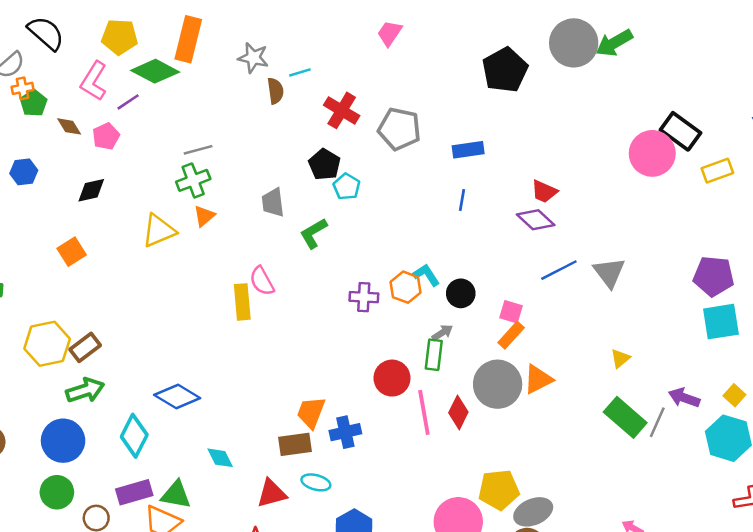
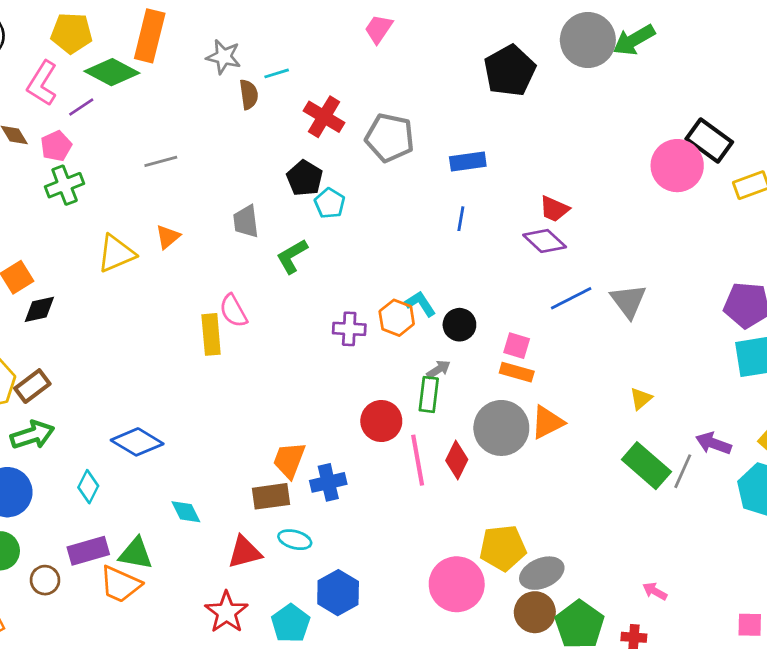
green cross: (193, 180) -> (65, 185), moved
black diamond: (91, 190) -> (39, 309), moved
orange rectangle: (511, 335) -> (517, 372), turned 64
cyan diamond: (134, 436) -> (88, 487), size x0.7

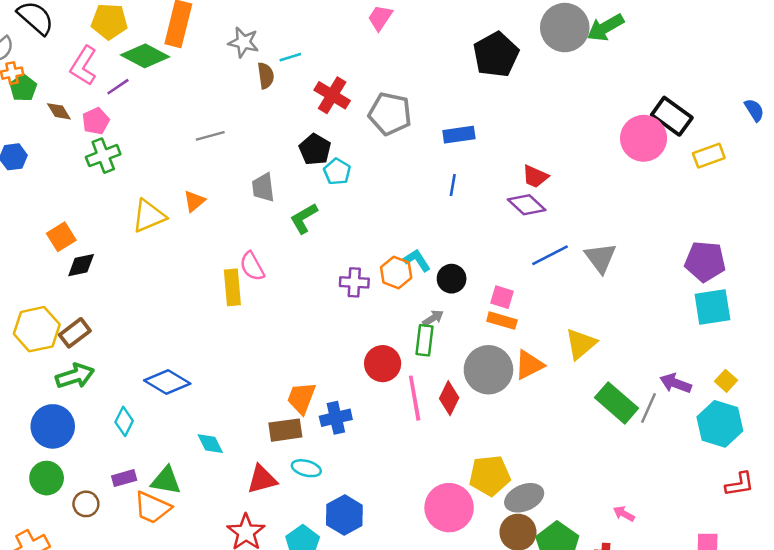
gray line: (161, 161) -> (210, 136), moved
yellow triangle: (641, 399) -> (581, 344), moved, size x1.6
purple rectangle: (88, 551) -> (124, 478), size x0.7

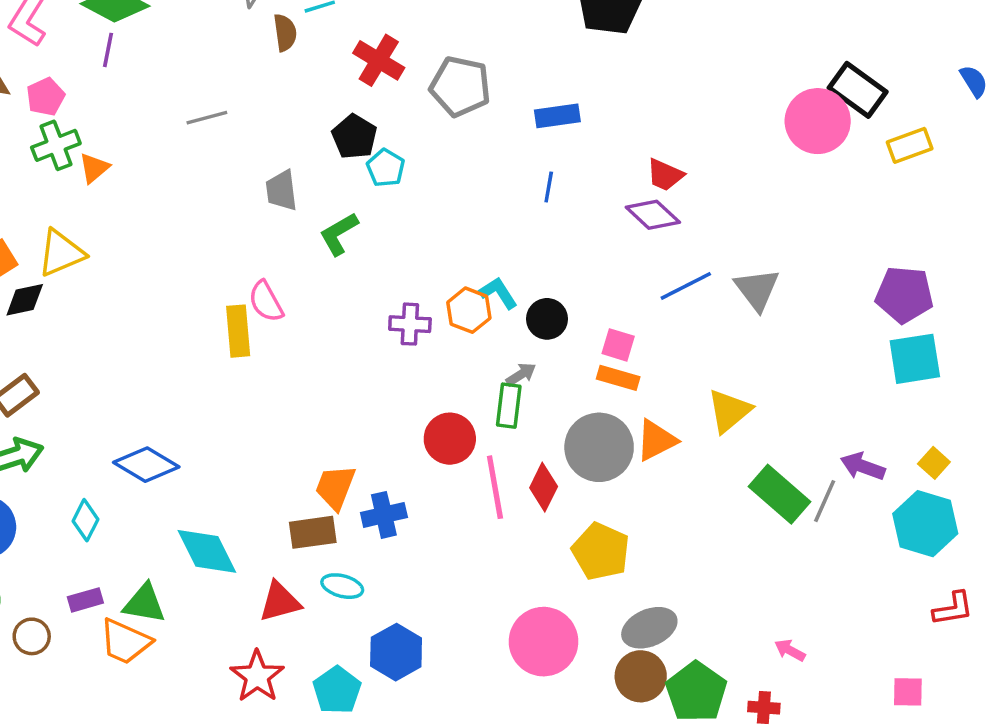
purple line: (118, 87) -> (108, 50), moved, turned -45
orange triangle: (194, 201) -> (94, 168), moved
yellow triangle: (149, 216) -> (61, 253), moved
cyan diamond: (210, 444) -> (207, 551), size x1.6
yellow pentagon: (490, 476) -> (601, 551), moved, turned 30

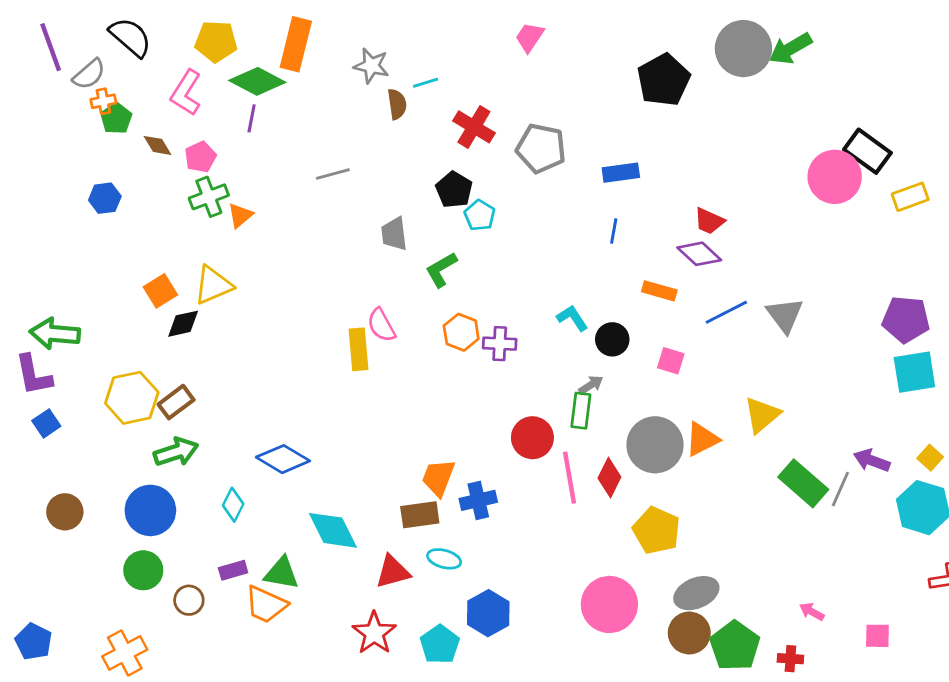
orange hexagon: (469, 310) -> (461, 332), moved
orange rectangle: (618, 378) -> (659, 291), moved
pink square: (908, 692) -> (877, 636), moved

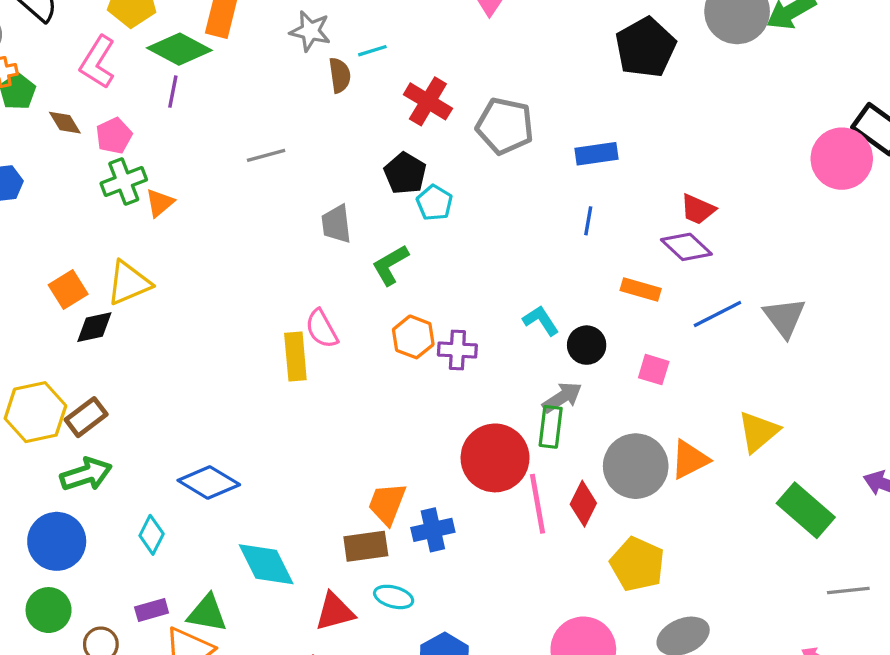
gray arrow: (591, 385) -> (562, 397), size x1.4
red circle: (532, 438) -> (495, 458), size x1.4
gray line: (840, 489) -> (848, 590), moved, turned 60

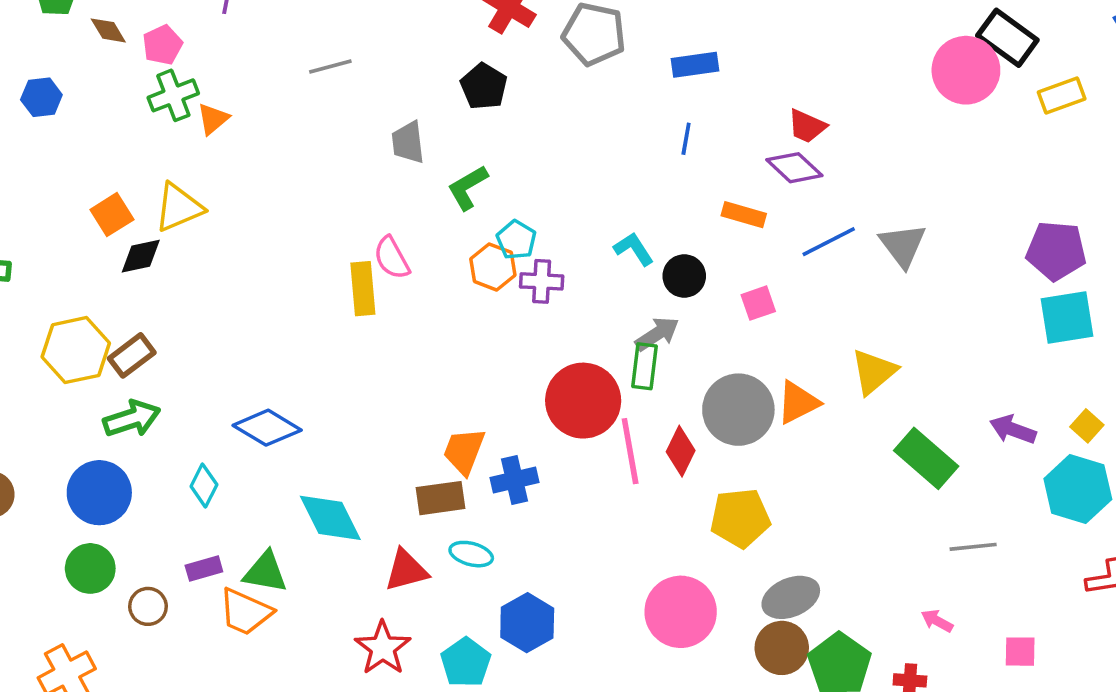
cyan pentagon: (435, 203) -> (516, 240), moved
pink square: (654, 370) -> (758, 303), turned -36
yellow pentagon: (637, 564) -> (740, 518), turned -30

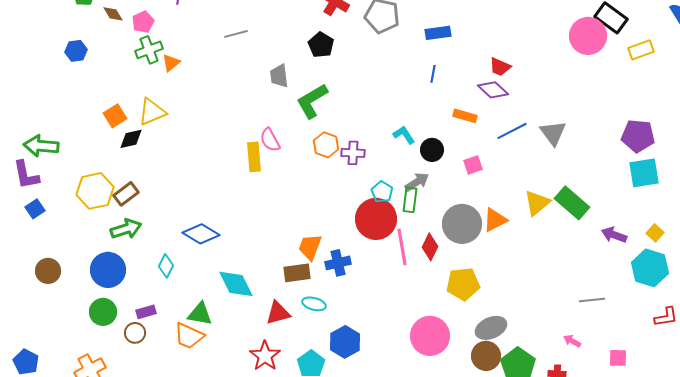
green L-shape: (468, 188) -> (312, 101), size x1.4
cyan pentagon: (516, 240) -> (382, 192), moved
green rectangle: (926, 458) -> (572, 203), moved
purple rectangle: (204, 568) -> (146, 312), moved

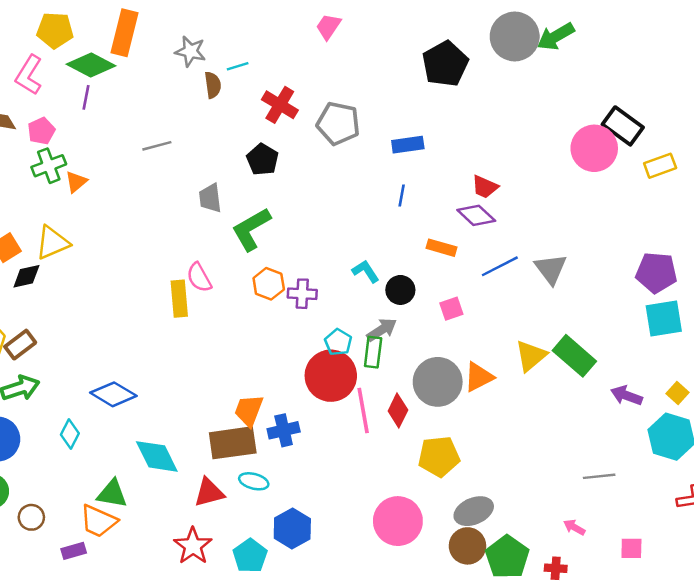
brown rectangle: (297, 273) -> (233, 443), size x1.4
purple rectangle: (146, 312) -> (74, 551), moved

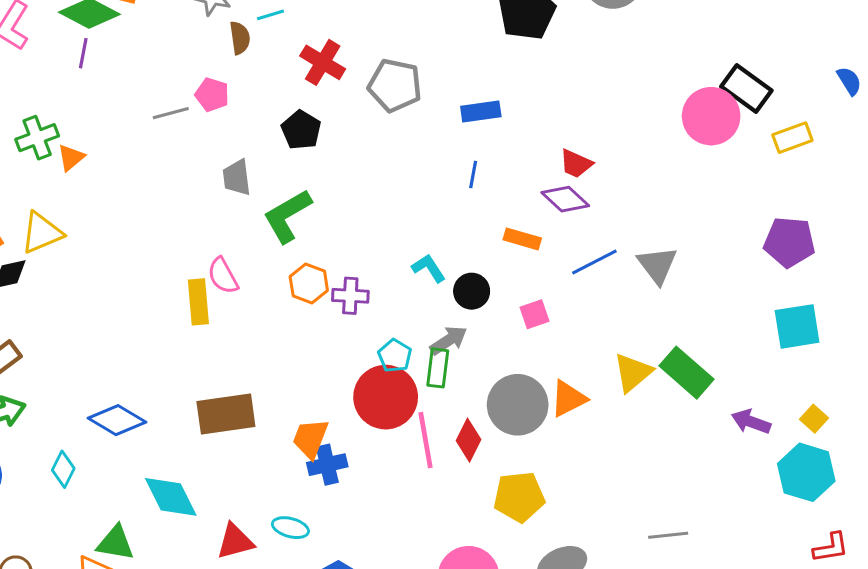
pink pentagon: (41, 131) -> (212, 95), moved, turned -30
purple pentagon: (656, 273) -> (789, 242), moved
orange trapezoid: (249, 410) -> (310, 439), moved
brown rectangle: (233, 443) -> (226, 414), moved
gray line: (599, 476) -> (668, 535), moved

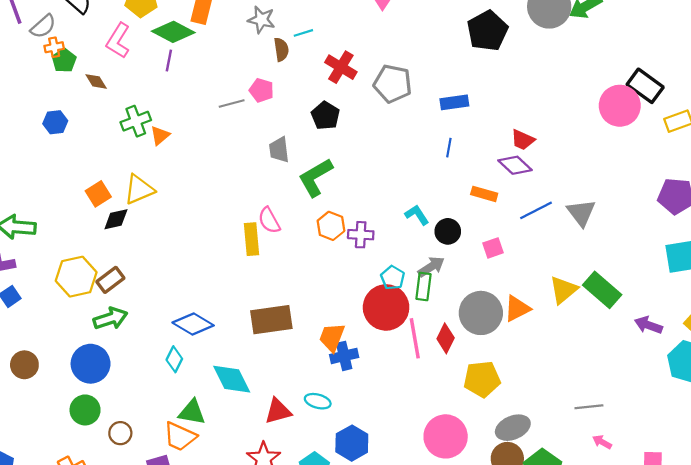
cyan diamond: (63, 469) -> (174, 359), moved

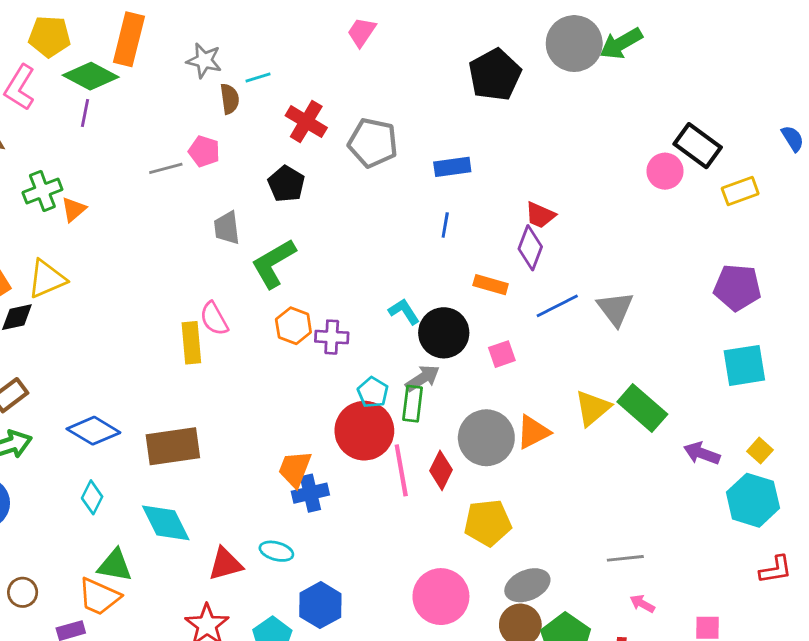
pink circle: (620, 106) -> (665, 171), size x0.7
purple diamond: (515, 165) -> (530, 248), turned 68
black circle: (448, 231) -> (444, 333), size x1.5
brown rectangle: (271, 320) -> (173, 446), moved
blue diamond: (193, 324) -> (93, 431), moved

